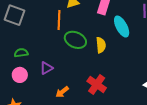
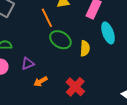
orange line: (59, 20) -> (47, 18), turned -36
orange arrow: (62, 92) -> (41, 81), moved

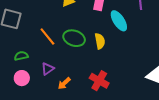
orange line: (47, 18) -> (47, 36), moved

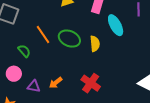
green semicircle: (21, 56) -> (24, 51), moved, turned 56
purple triangle: (48, 69) -> (34, 86), moved, turned 40

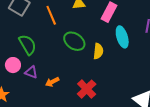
orange line: (43, 34) -> (51, 15), moved
green semicircle: (24, 51) -> (28, 45), size x1.5
purple triangle: (34, 86) -> (31, 72), moved

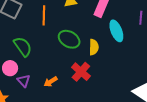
orange line: (51, 15) -> (44, 15), turned 30
purple triangle: (31, 72) -> (24, 81), moved, turned 32
red cross: (87, 89) -> (81, 72), moved

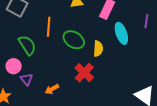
orange line: (44, 15) -> (49, 27), moved
orange arrow: (51, 82) -> (52, 89), moved

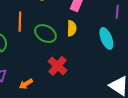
cyan ellipse: (121, 33) -> (106, 38), moved
yellow semicircle: (98, 49) -> (72, 28), moved

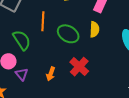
orange arrow: (26, 84) -> (51, 74), moved, turned -40

